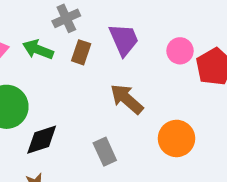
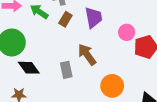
black diamond: (42, 140) -> (29, 68), turned 60
gray rectangle: (105, 152) -> (66, 70), moved

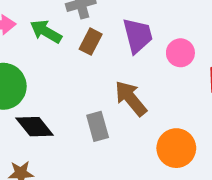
pink circle: (127, 32) -> (180, 53), moved

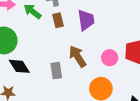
brown rectangle: (91, 42) -> (58, 20), turned -48
pink circle: (180, 53) -> (110, 58), moved

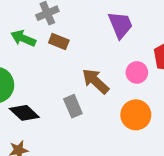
brown rectangle: (58, 20) -> (59, 42), turned -40
purple trapezoid: (86, 20) -> (120, 25), moved

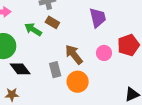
green arrow: (23, 38) -> (33, 29), moved
orange circle: (136, 115) -> (78, 82), moved

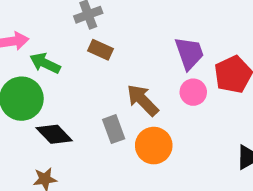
purple trapezoid: (98, 18) -> (189, 53), moved
green arrow: (33, 29) -> (45, 63), moved

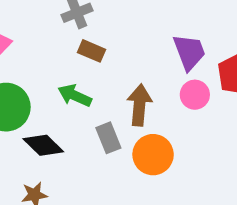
green arrow: (45, 63) -> (75, 96), moved
brown arrow: (143, 100) -> (139, 105), turned 51

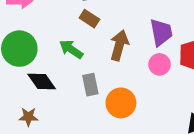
brown arrow: (139, 105) -> (119, 45), moved

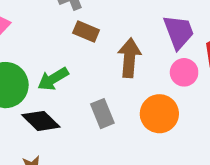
green arrow: (71, 49) -> (53, 79), moved, turned -55
orange circle: (121, 103) -> (159, 114), moved

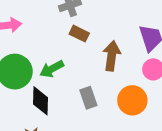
black diamond: (41, 121) -> (40, 101), turned 44

